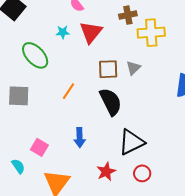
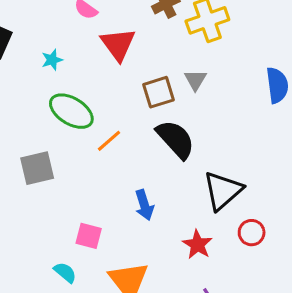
cyan star: (63, 32) -> (52, 60), moved
green ellipse: (35, 55) -> (71, 111), moved
orange line: (68, 91) -> (109, 141), turned 30

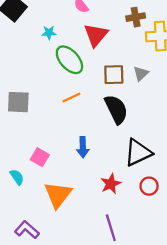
green ellipse: (71, 111) -> (69, 60), moved

